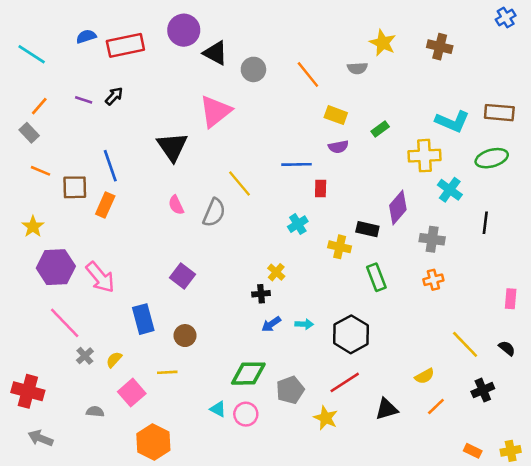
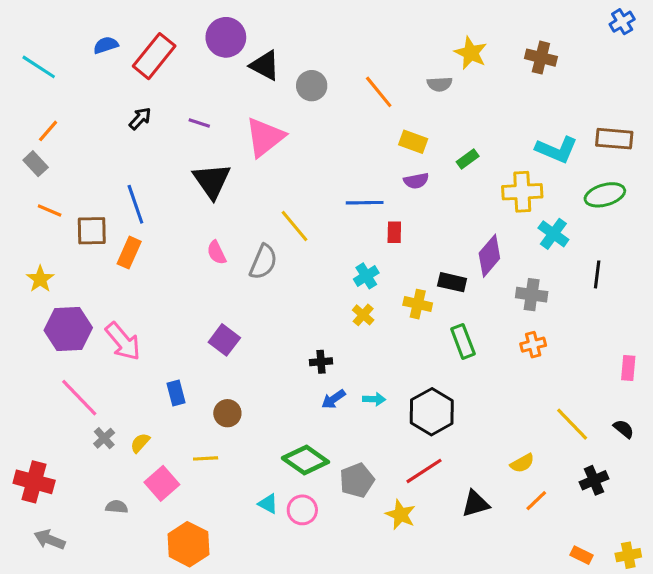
red rectangle: (125, 45) -> (154, 56), turned -39
purple line: (84, 100) -> (199, 123), moved
yellow cross: (276, 272) -> (363, 315), moved
blue rectangle: (143, 319) -> (176, 393), size x0.7
green diamond: (248, 374) -> (305, 460), turned 36

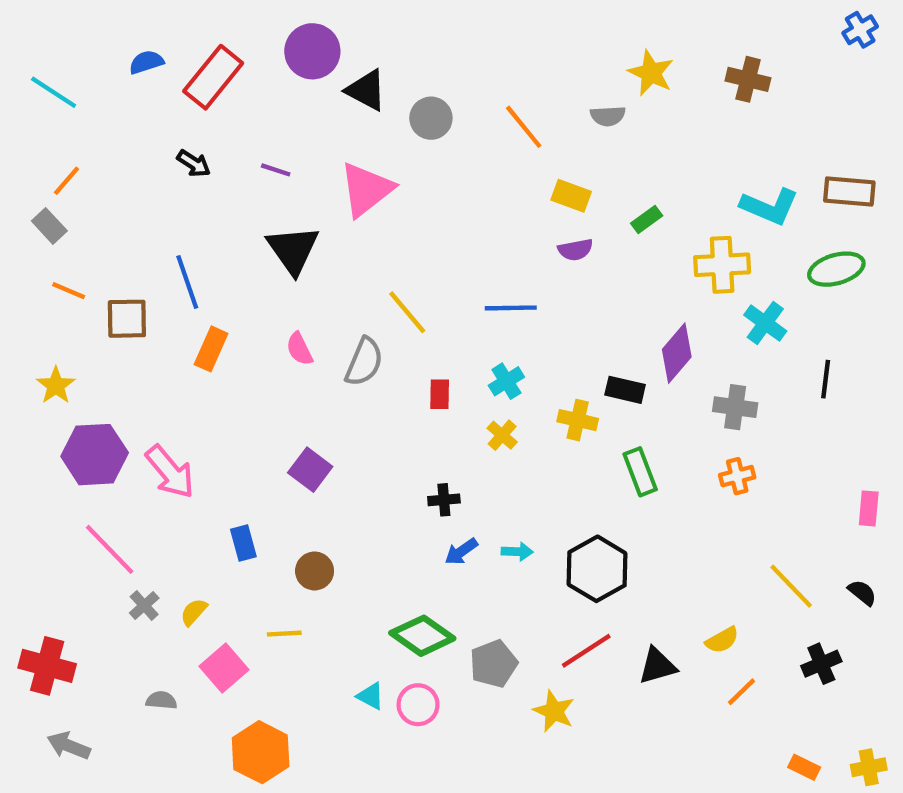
black arrow: (140, 118) -> (194, 163), turned 80
blue line: (365, 203) -> (511, 308), moved
red rectangle: (394, 232) -> (440, 394), moved
orange rectangle: (129, 253) -> (211, 349), moved
black triangle: (475, 504) -> (657, 666), moved

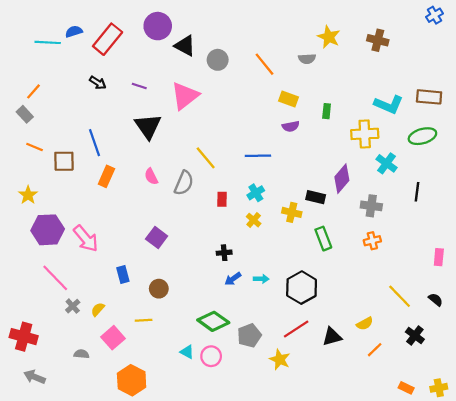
cyan line: (54, 92) -> (48, 42), moved, turned -30
green rectangle: (647, 220) -> (327, 111), turned -48
black cross: (821, 664) -> (415, 336), turned -30

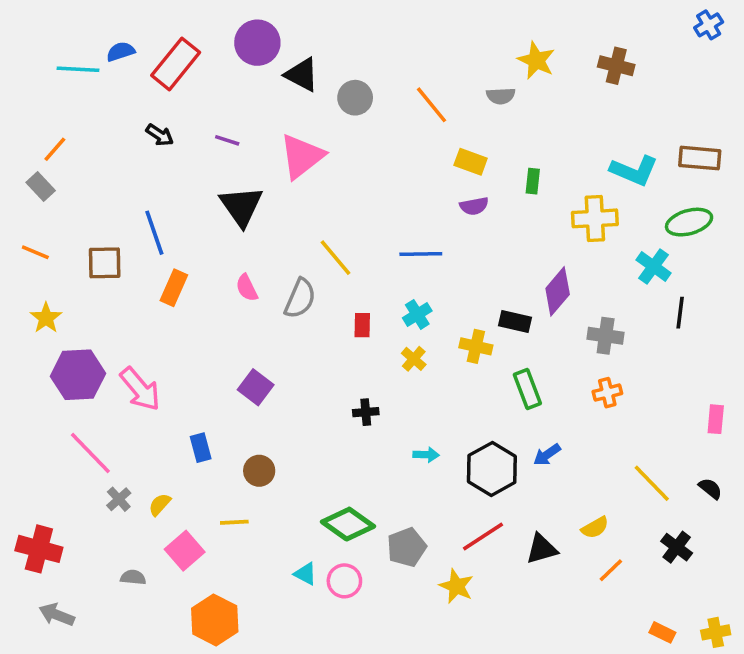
orange line: (35, 147) -> (35, 252), moved
cyan cross: (387, 163) -> (654, 266), moved
blue arrow: (233, 279) -> (547, 455), moved

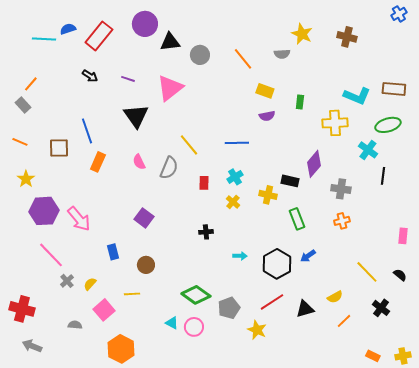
black triangle: (302, 75) -> (170, 42), turned -35

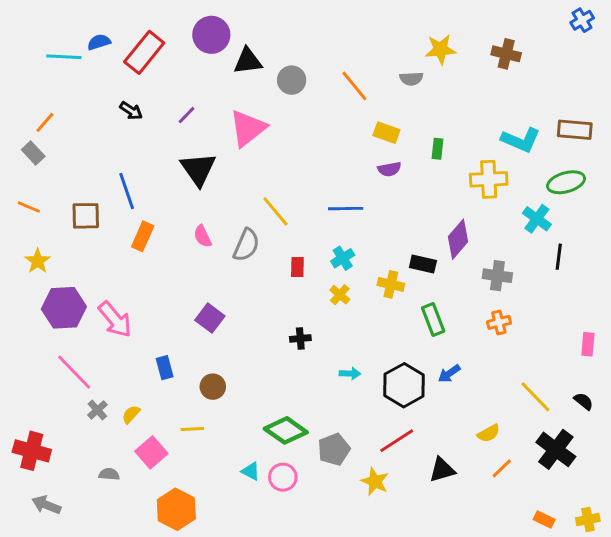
yellow star: (302, 34) -> (441, 49), turned -30
purple line: (128, 79) -> (186, 115), turned -64
black cross: (381, 308) -> (556, 449), size x1.5
black triangle: (305, 309) -> (442, 470), moved

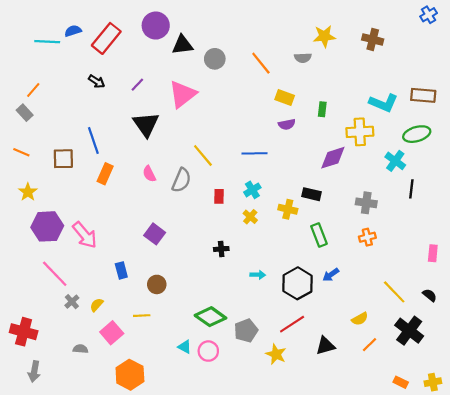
purple diamond: (458, 239) -> (333, 158), moved, turned 32
gray arrow: (46, 505) -> (34, 371), turned -102

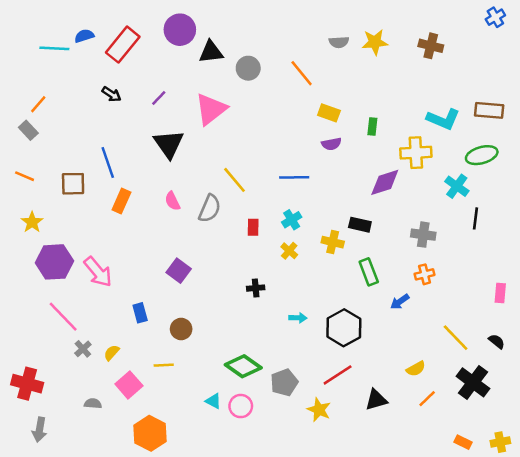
gray semicircle: (303, 58) -> (339, 42), moved
blue arrow: (331, 275) -> (400, 302), moved

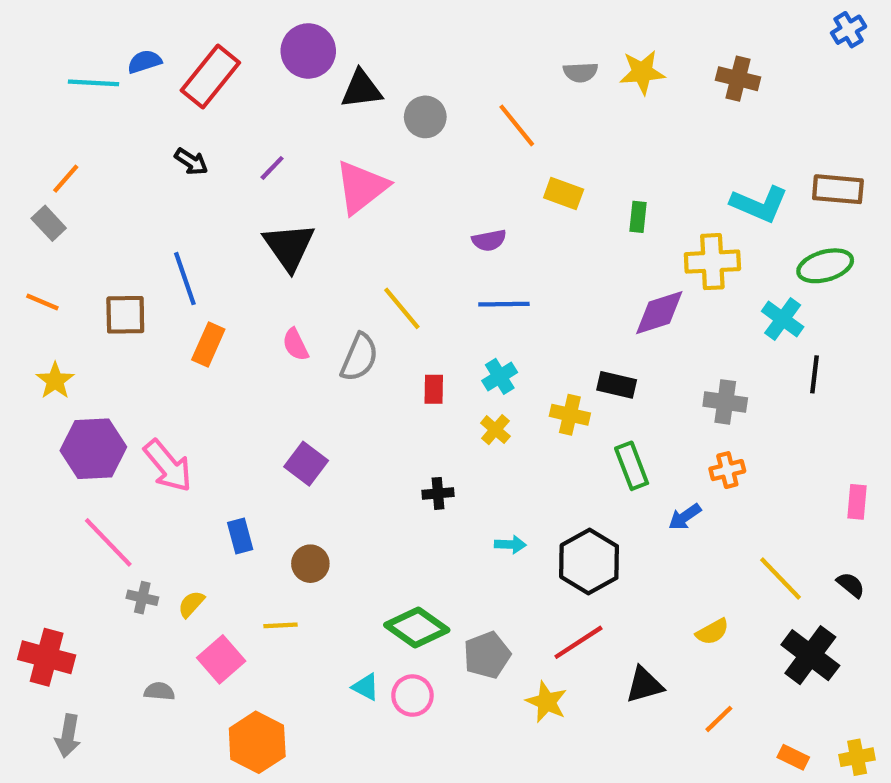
purple semicircle: (331, 144) -> (489, 240), moved
gray cross: (83, 349) -> (142, 598), turned -35
orange line: (427, 399) -> (719, 719), moved

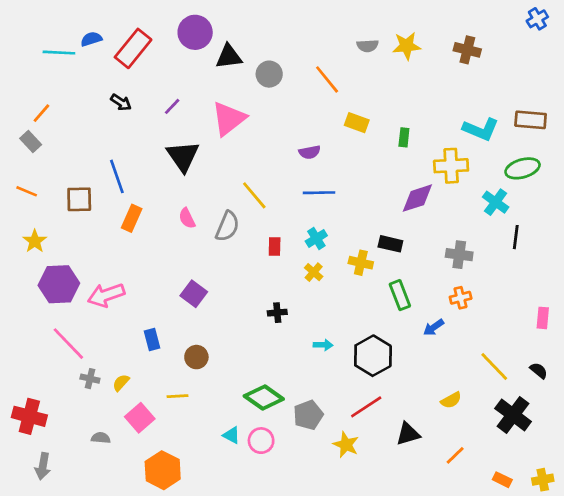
pink arrow: (168, 466) -> (106, 295), turned 111

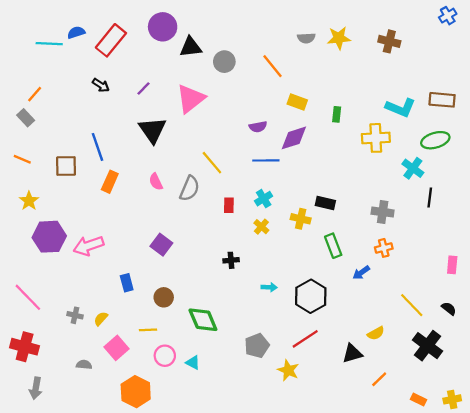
purple diamond: (417, 198) -> (294, 138), moved
pink line: (68, 344) -> (28, 297), moved
green diamond: (264, 397) -> (203, 320), moved, turned 32
black triangle: (408, 434) -> (352, 353), moved
pink circle: (261, 441) -> (165, 356), moved

